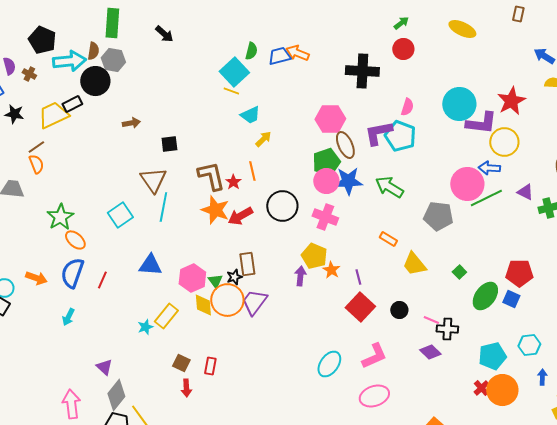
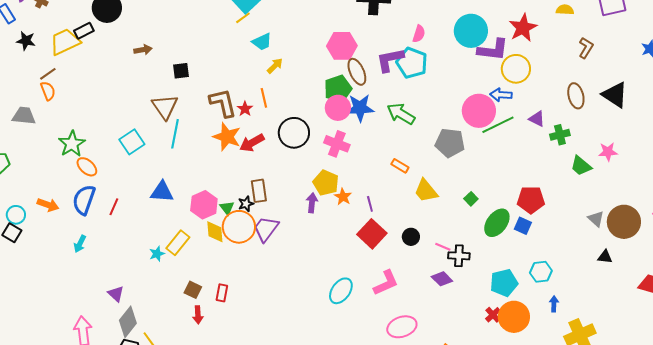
yellow line: (231, 91) -> (243, 18), turned -56
pink ellipse: (374, 396) -> (402, 327), moved

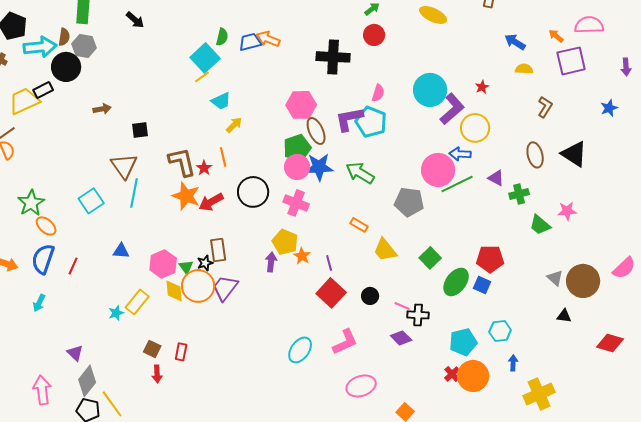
red star: (523, 28) -> (482, 87), size x0.5
purple L-shape: (493, 50) -> (452, 109), turned -48
blue triangle: (162, 192) -> (121, 251), size x0.7
green square: (471, 199) -> (430, 258), size x1.5

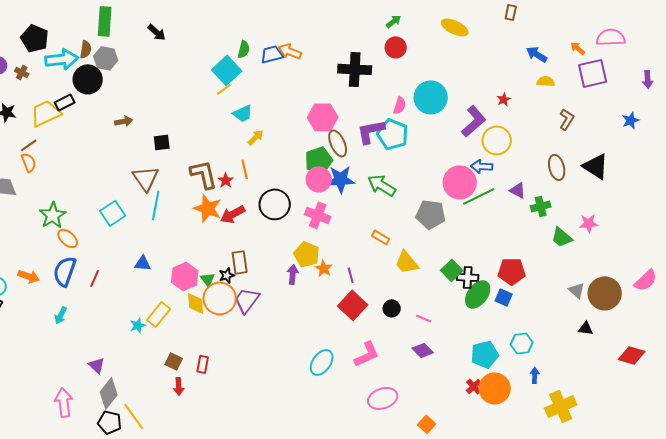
cyan circle: (430, 90) -> (431, 97), moved
black cross: (418, 315) -> (468, 277), moved

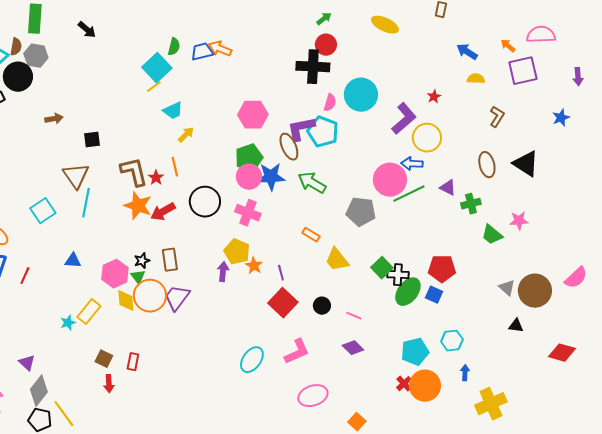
black cross: (355, 69) -> (313, 67), moved
brown ellipse: (338, 143) -> (289, 147), moved
black star: (227, 275) -> (142, 261), moved

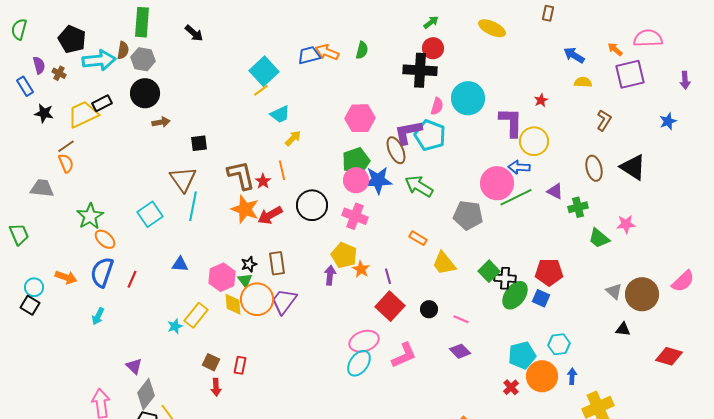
green semicircle: (174, 47) -> (362, 50), moved
black circle: (18, 77) -> (145, 93), moved
purple L-shape: (404, 119) -> (511, 122), turned -48
orange circle: (425, 386) -> (542, 376), moved
pink ellipse: (313, 396) -> (364, 341), moved

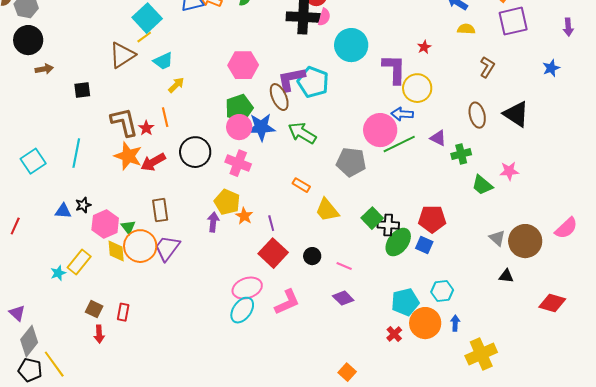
pink semicircle: (437, 106) -> (324, 17), moved
brown triangle: (183, 179) -> (122, 55), moved, turned 32
black star: (249, 264) -> (83, 205), moved

